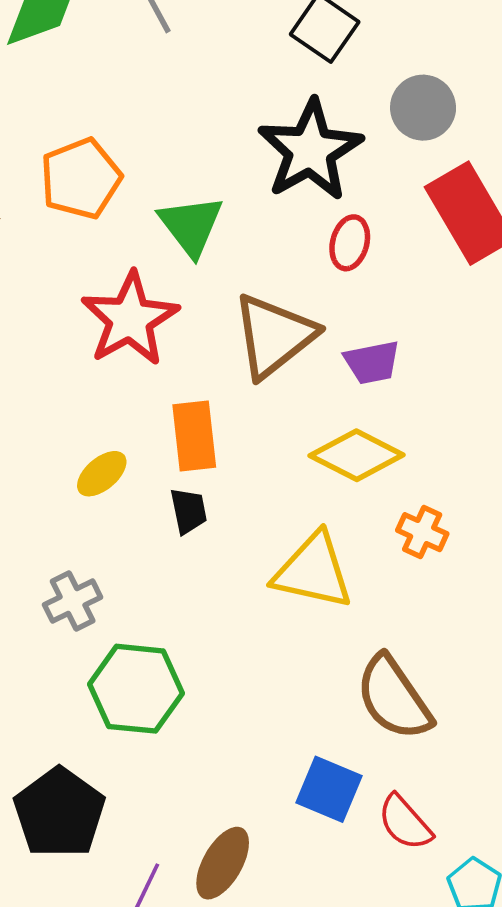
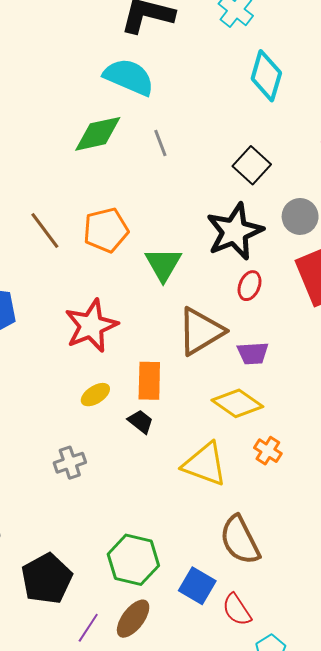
red star: (130, 319) -> (91, 326), moved
black trapezoid: (189, 511) -> (141, 422), turned -48
green hexagon: (136, 689) -> (133, 560), moved

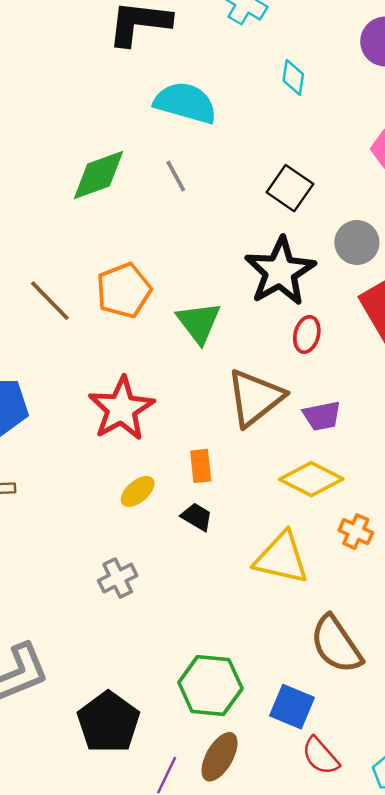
cyan diamond: (266, 76) -> (293, 77), size x0.6
cyan semicircle: (129, 77) -> (185, 103), moved
orange rectangle: (149, 381) -> (201, 466), size x0.7
red semicircle: (237, 610) -> (320, 756), moved

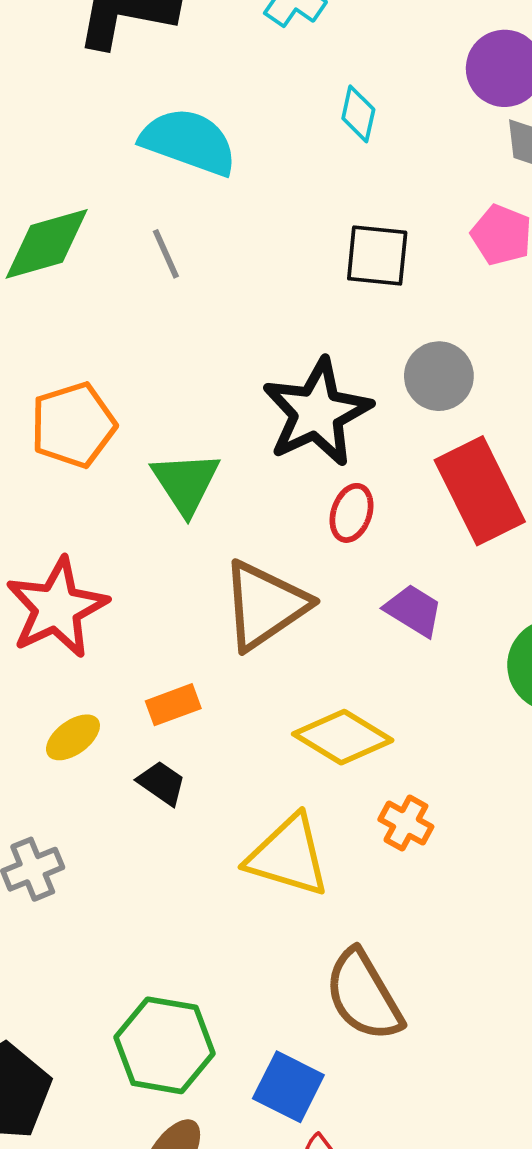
black square: (290, 188) -> (377, 255), moved, turned -33
purple trapezoid: (322, 416) -> (414, 610), moved, turned -141
orange rectangle: (201, 466) -> (173, 705), turned 72

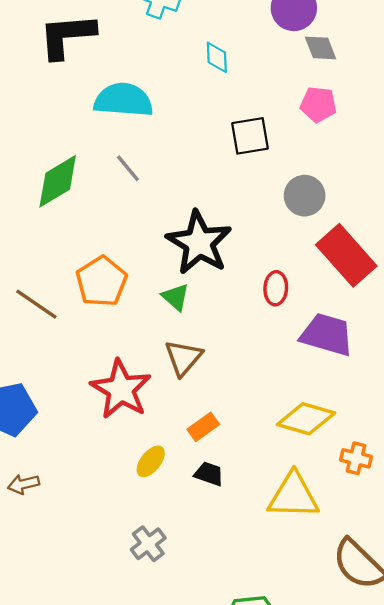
black star: (317, 412) -> (199, 243), moved
green triangle: (186, 483) -> (175, 297), size x0.7
brown triangle: (265, 605) -> (183, 358), moved, size x0.7
purple trapezoid: (414, 610) -> (327, 335), size x1.5

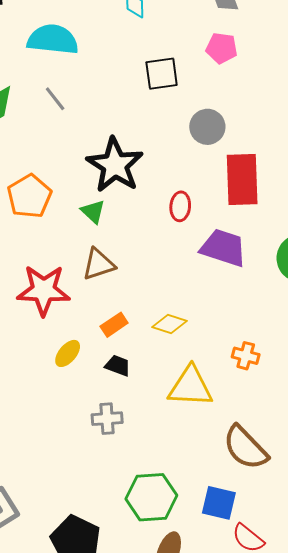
red rectangle: (346, 255) -> (242, 179), turned 38
brown triangle: (183, 358) -> (98, 264), turned 30
red star: (121, 389) -> (44, 290), turned -30
yellow diamond: (306, 419) -> (169, 324), moved, size x0.7
gray cross: (148, 544) -> (107, 419), moved, turned 32

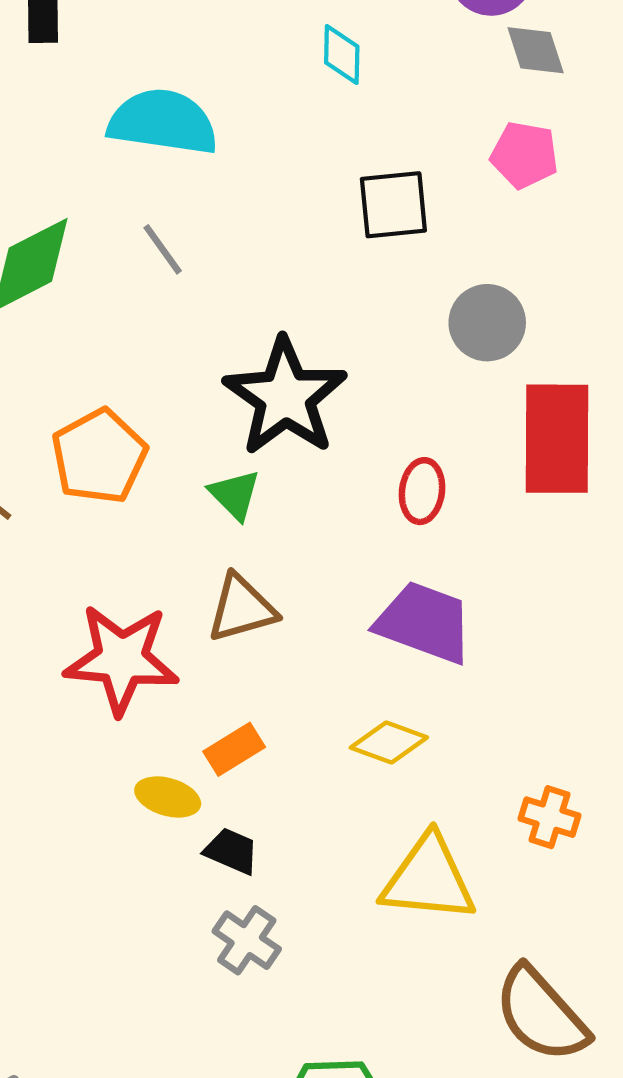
purple trapezoid: (223, 248) -> (424, 622), moved
orange rectangle: (114, 325) -> (234, 749), moved
yellow ellipse: (68, 353) -> (168, 797), turned 64
black trapezoid: (118, 366) -> (231, 851), moved
gray cross: (107, 419) -> (247, 940), turned 36

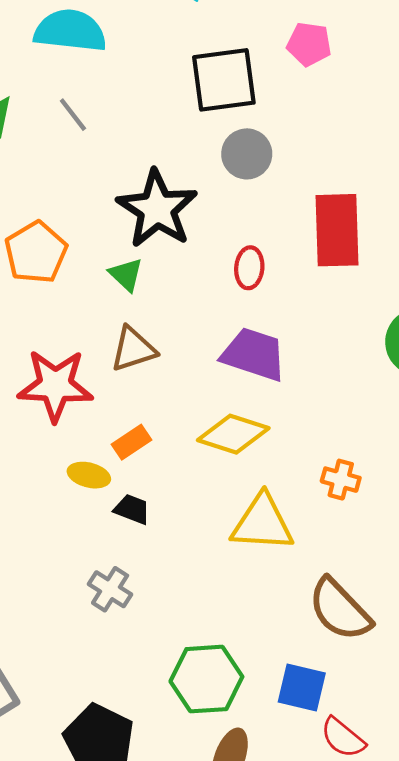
black square: (393, 205) -> (224, 80), size x1.4
gray circle: (487, 323) -> (247, 154), moved
yellow diamond: (389, 743) -> (233, 434), size x1.4
gray cross: (247, 940) -> (110, 589), moved

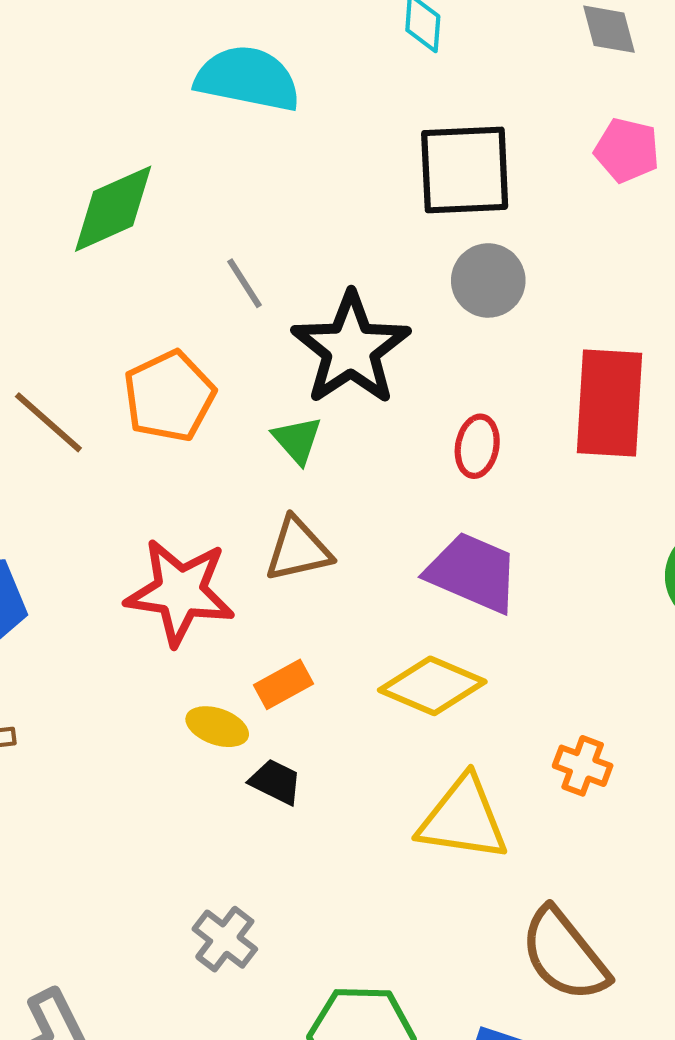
pink pentagon: (309, 44) -> (627, 150), moved
gray line: (73, 115) -> (245, 283), moved
gray cross: (110, 589) -> (225, 939), moved

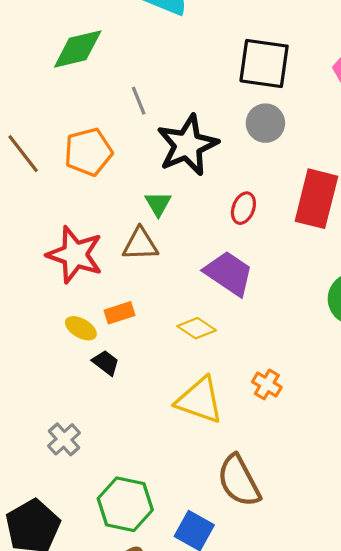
green triangle: (297, 440) -> (158, 204), moved
yellow diamond: (432, 686) -> (197, 328), size x0.7

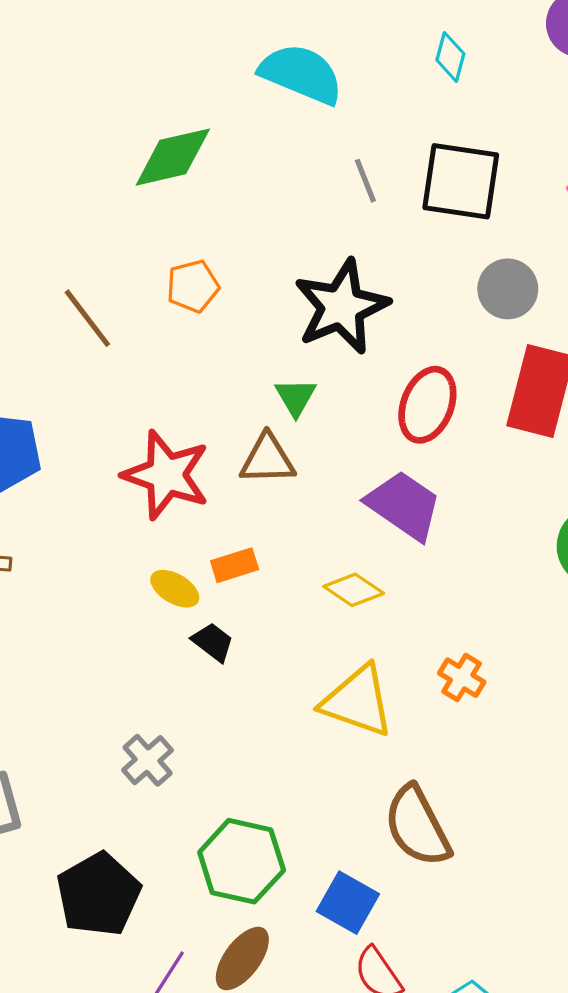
gray line: (139, 101) -> (365, 181), moved
gray circle: (265, 123) -> (508, 289), moved
orange pentagon: (88, 152) -> (193, 286), moved, size x0.7
red ellipse: (243, 208) -> (427, 405), size x1.5

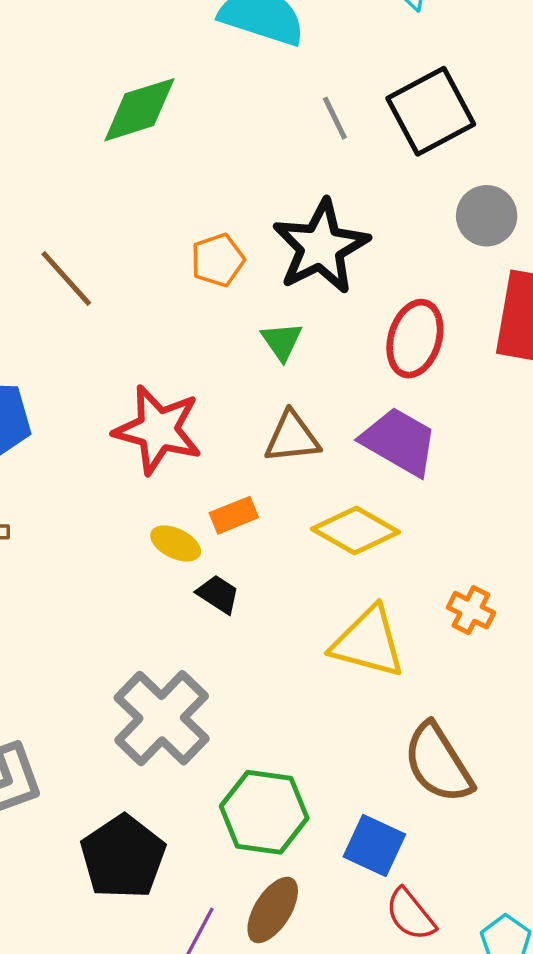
black square: (461, 181) -> (431, 111), turned -32
orange pentagon: (193, 286) -> (218, 260), moved
brown triangle: (267, 459) -> (292, 437), moved
yellow diamond: (354, 590) -> (355, 530), size x1.4
gray cross: (148, 760) -> (162, 718), size x1.8

